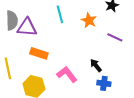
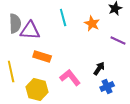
black arrow: (96, 65) -> (99, 68), turned 72
blue cross: (104, 83) -> (107, 86), turned -32

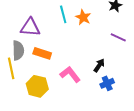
gray semicircle: (15, 23) -> (18, 50), moved
orange star: (92, 23) -> (83, 17), moved

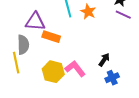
purple line: (118, 37) -> (123, 15), moved
orange rectangle: (42, 53) -> (51, 37), moved
yellow hexagon: (37, 86) -> (53, 72), moved

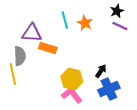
pink L-shape: (75, 69) -> (72, 95), moved
yellow hexagon: (53, 72) -> (72, 79), moved
blue cross: (112, 78) -> (109, 89), size x1.5

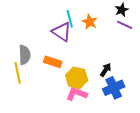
purple triangle: (32, 33) -> (62, 32), moved, turned 30
orange rectangle: (48, 48) -> (53, 62), moved
pink L-shape: (72, 95) -> (77, 94), turned -30

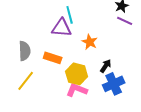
orange star: (90, 22) -> (90, 42), moved
purple triangle: (62, 32) -> (62, 28), turned -30
yellow line: (18, 73) -> (26, 81), moved, turned 50

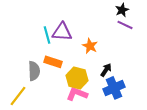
cyan line: (70, 15) -> (47, 35), moved
gray semicircle: (25, 51) -> (34, 71), moved
yellow line: (26, 81) -> (18, 96), moved

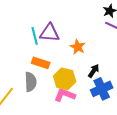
gray semicircle: (34, 71) -> (31, 82), moved

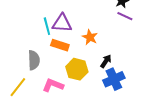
orange rectangle: (41, 63) -> (60, 45), moved
gray semicircle: (31, 82) -> (34, 60), moved
pink L-shape: (65, 95) -> (53, 85), moved

